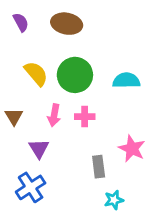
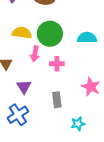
yellow semicircle: (36, 74) -> (22, 33), turned -42
pink arrow: (54, 115) -> (35, 54), moved
gray rectangle: (99, 167) -> (57, 100), moved

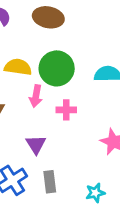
purple triangle: (24, 87) -> (36, 144), moved
gray rectangle: (57, 100) -> (50, 182), moved

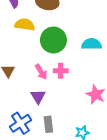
yellow semicircle: (18, 67) -> (25, 25), moved
pink arrow: (36, 96) -> (41, 72), moved, turned -42

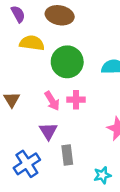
gray rectangle: (48, 124) -> (67, 155), moved

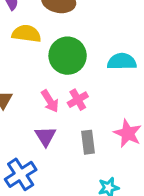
pink cross: (76, 100) -> (78, 100), turned -30
gray rectangle: (67, 155) -> (88, 142), moved

